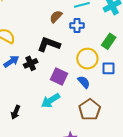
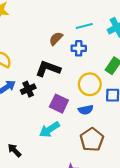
blue semicircle: (84, 82) -> (86, 110), turned 120
black arrow: (16, 112) -> (14, 150), moved, turned 112

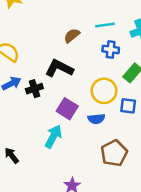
blue cross: (79, 48) -> (111, 49), moved
cyan arrow: (49, 130) -> (53, 136), turned 144
brown pentagon: (92, 140) -> (114, 153), moved

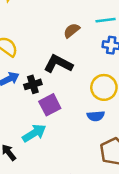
purple square: (67, 109) -> (50, 105), moved, turned 30
cyan arrow: (53, 136) -> (34, 133), moved, turned 30

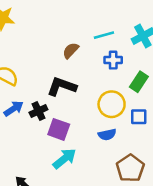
purple square: (50, 105) -> (59, 129), turned -35
cyan arrow: (34, 133) -> (64, 159), moved

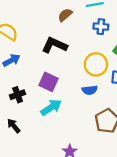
black cross: (38, 111) -> (18, 95), moved

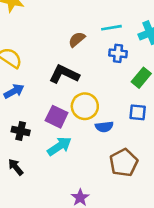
yellow circle: (96, 64) -> (85, 106), moved
black cross: (18, 95) -> (21, 131), turned 32

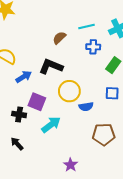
blue arrow: (14, 91) -> (24, 77), moved
purple square: (57, 117) -> (37, 102), moved
brown pentagon: (124, 163) -> (104, 134), turned 30

